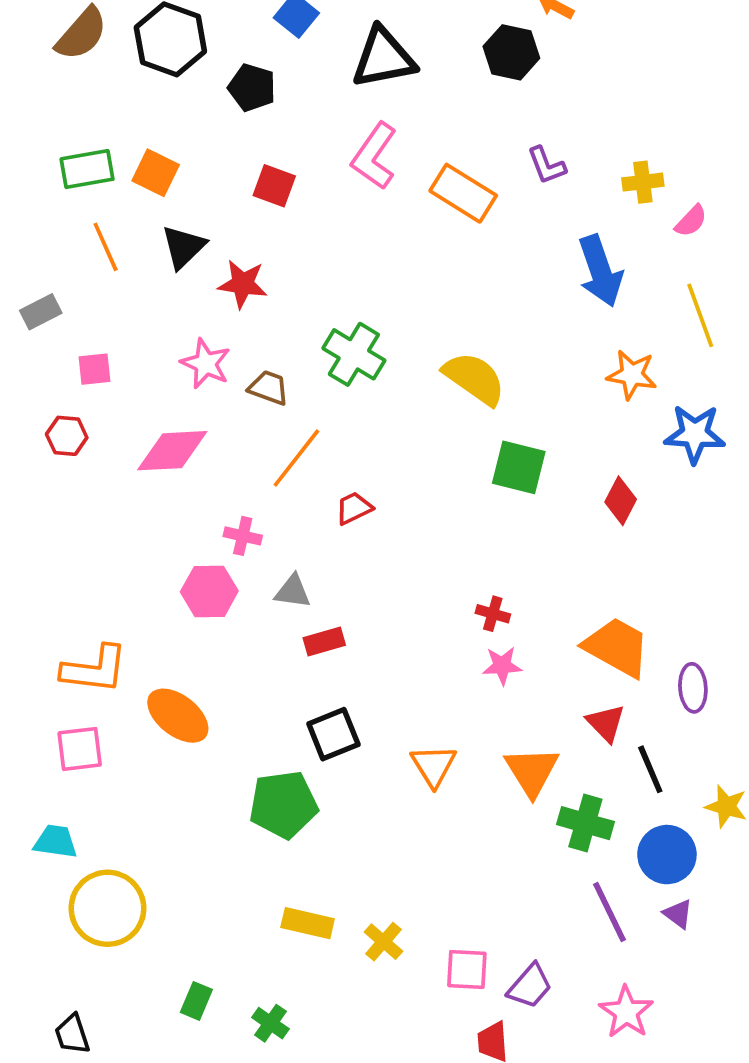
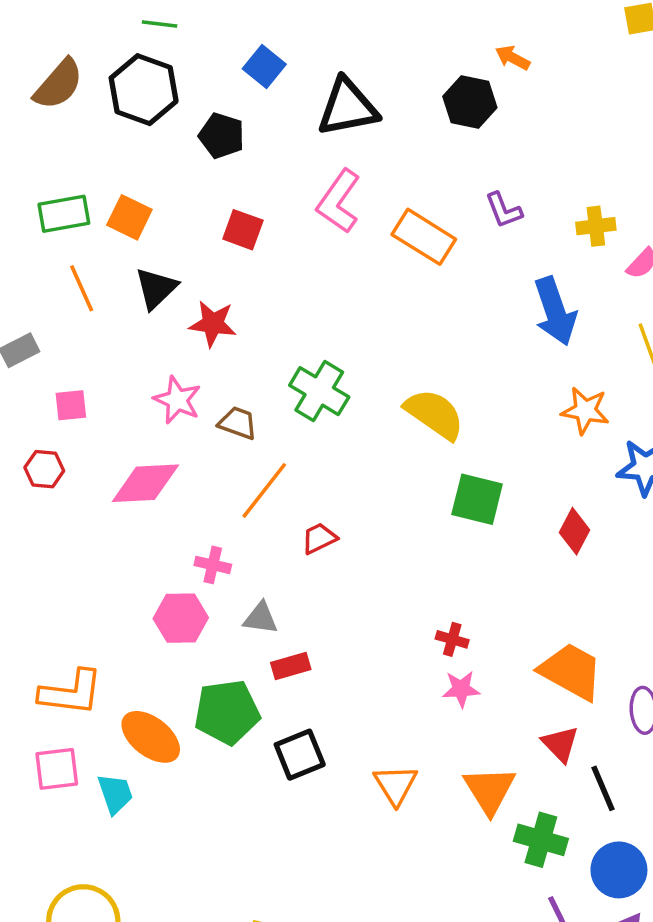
green pentagon: (283, 805) -> (227, 712), moved
cyan trapezoid: (56, 842) -> (115, 794), moved, turned 63

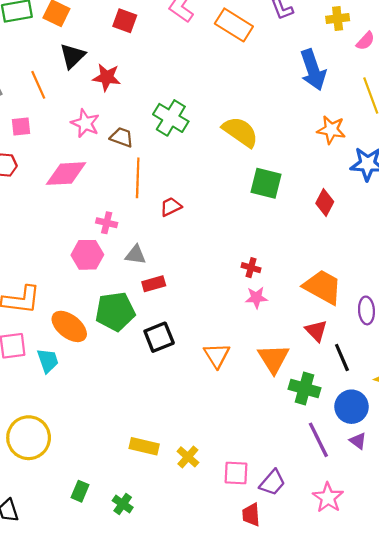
orange line: (82, 288) -> (38, 85), moved
orange line: (264, 490) -> (138, 178), turned -36

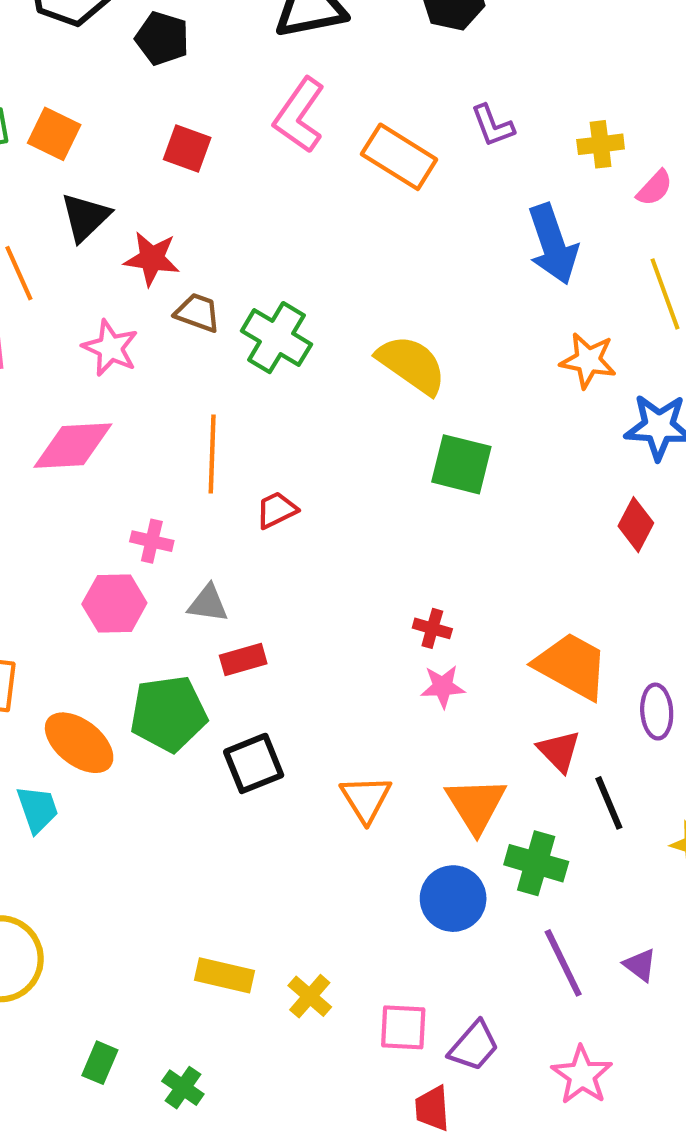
brown trapezoid: (122, 137) -> (198, 313), moved
red diamond: (325, 202) -> (636, 525), moved
blue circle: (352, 407) -> (453, 899), moved

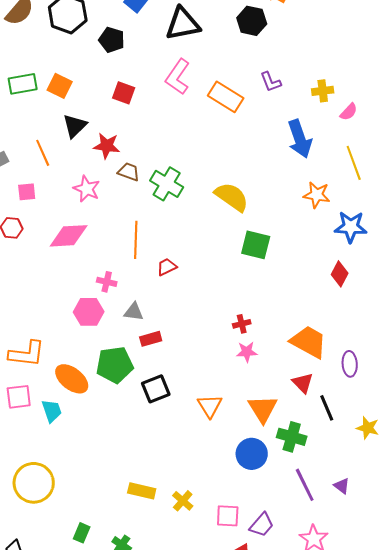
red cross: (432, 628) -> (242, 324), turned -30

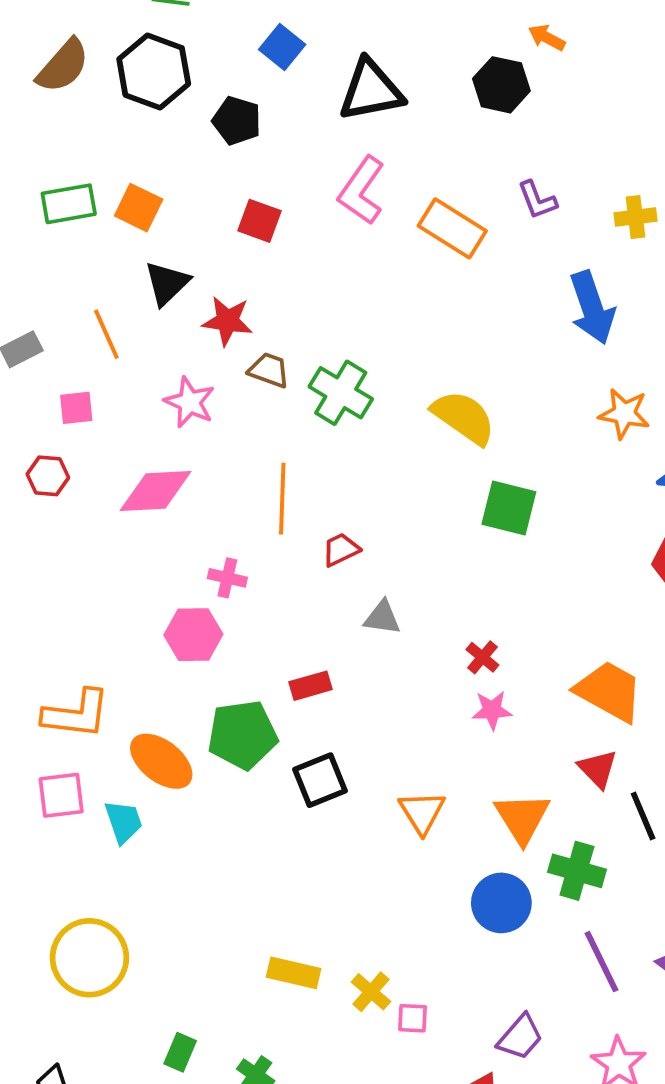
gray triangle: (134, 312) -> (382, 618), moved
red cross: (242, 324) -> (482, 657), turned -36
pink square: (228, 516) -> (413, 1018), moved, size x0.7

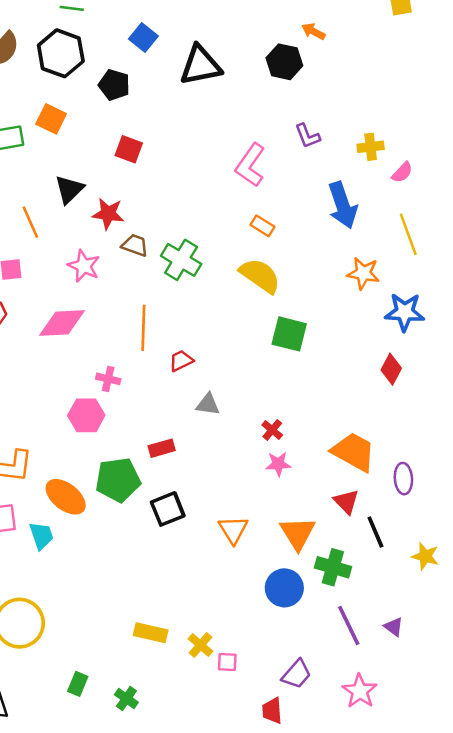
pink L-shape: (362, 191) -> (250, 165), moved
orange square: (139, 208) -> (51, 119), moved
orange rectangle: (452, 228) -> (262, 226), moved, size x0.6

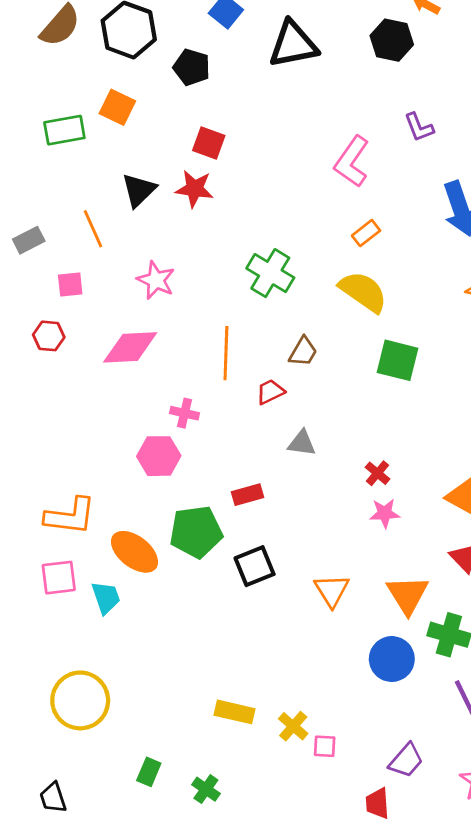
red star: (108, 214) -> (195, 189), moved
orange rectangle: (262, 226) -> (366, 233), turned -70
brown trapezoid: (135, 245) -> (303, 352), moved, turned 100

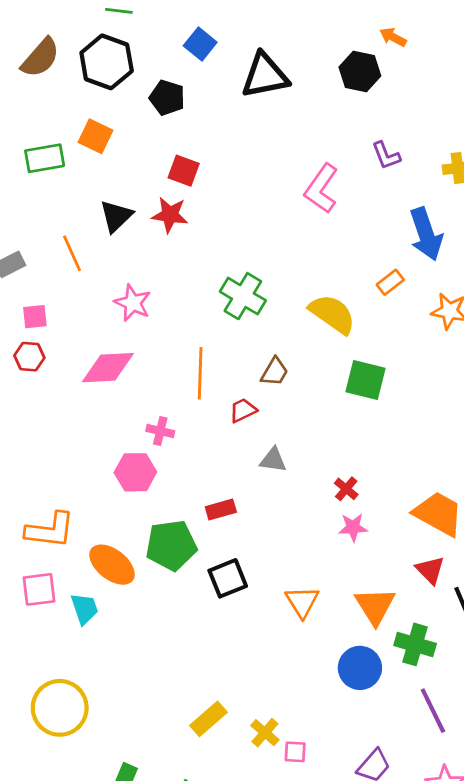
orange rectangle: (366, 233) -> (390, 282), moved
pink square: (70, 285) -> (35, 317), moved
yellow rectangle: (235, 712) -> (208, 719), turned -54

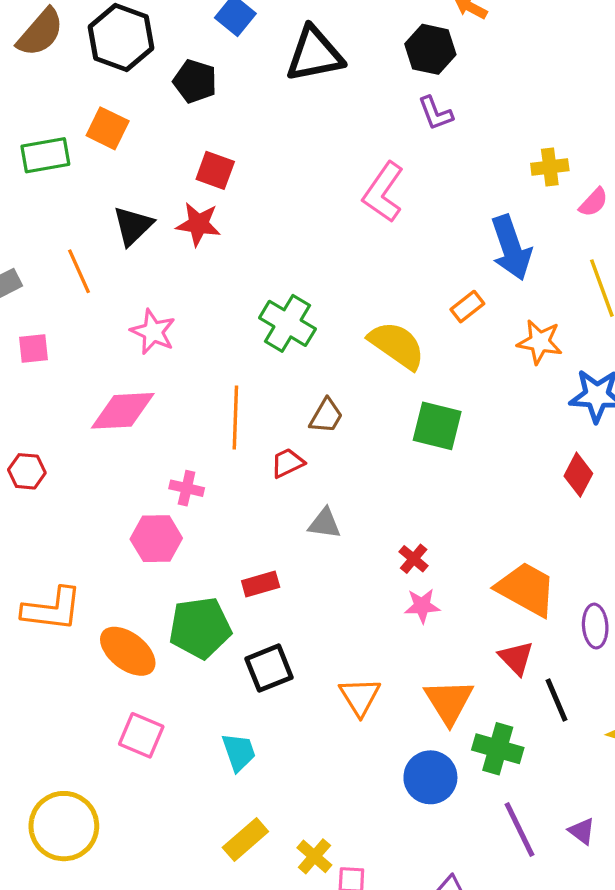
purple L-shape: (386, 156) -> (435, 113), moved
red hexagon: (29, 357) -> (27, 471), moved
pink square: (39, 589) -> (141, 735), moved, turned 30
cyan trapezoid: (84, 609) -> (239, 752), moved

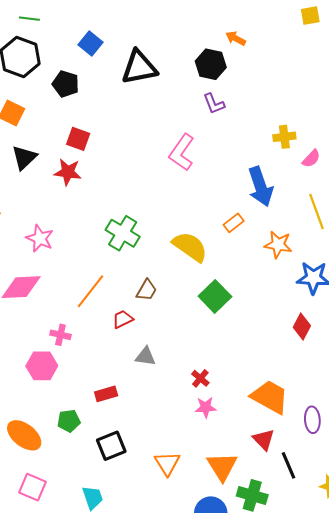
black triangle: (133, 226) -> (24, 158), moved
orange line: (235, 418) -> (91, 291), turned 36
green square: (437, 426) -> (215, 296), turned 32
green pentagon: (200, 628) -> (69, 421), size x0.6

